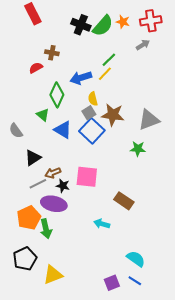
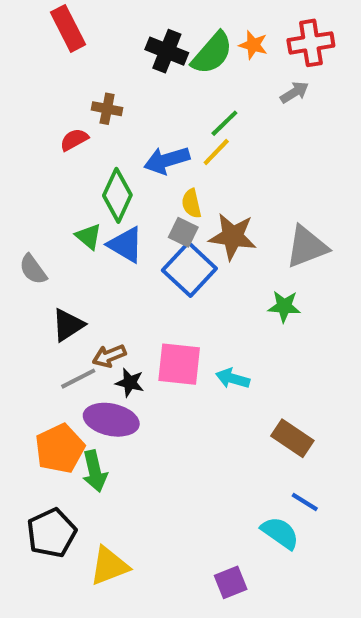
gray square: (89, 113) -> (183, 232), turned -32
blue triangle: (63, 130) -> (126, 245), moved
brown rectangle: (124, 201) -> (292, 438), moved
cyan arrow: (102, 224) -> (233, 379), moved
blue line: (135, 281) -> (305, 502), moved

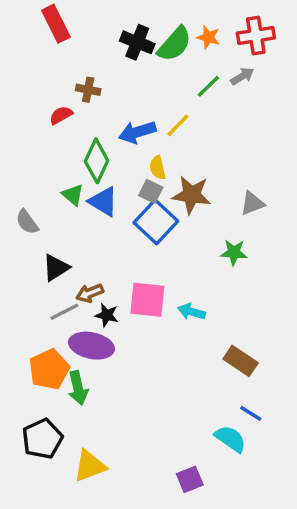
green line: (224, 123) -> (208, 86), moved
gray triangle: (307, 247) -> (252, 203), size x0.7

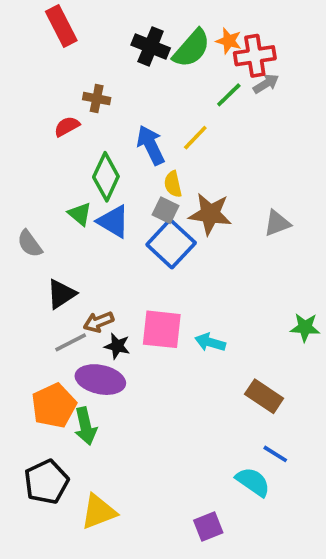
red cross: (256, 36) -> (255, 56), moved
blue arrow: (137, 132) -> (151, 145), turned 81
green star: (234, 252) -> (305, 327), moved

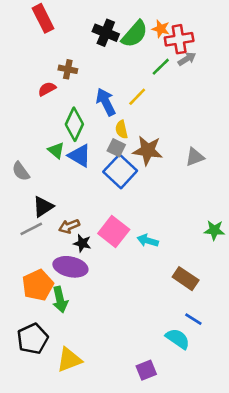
pink square: (162, 329) -> (114, 231), turned 32
gray line: (71, 342) -> (31, 229), moved

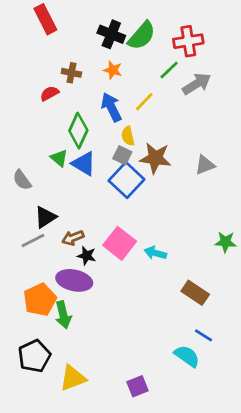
orange star: (161, 29) -> (113, 70), moved
gray arrow: (187, 59) -> (197, 84), moved, size x1.5
purple square: (146, 370) -> (137, 386), moved

